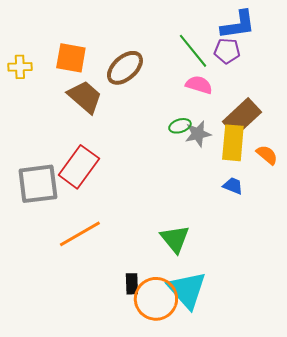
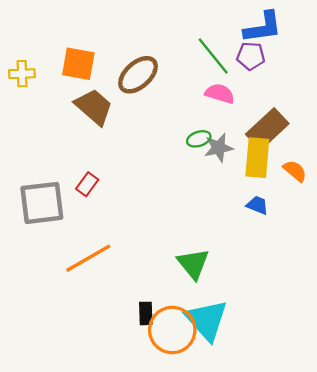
red rectangle: (79, 167) -> (87, 184), size x0.5

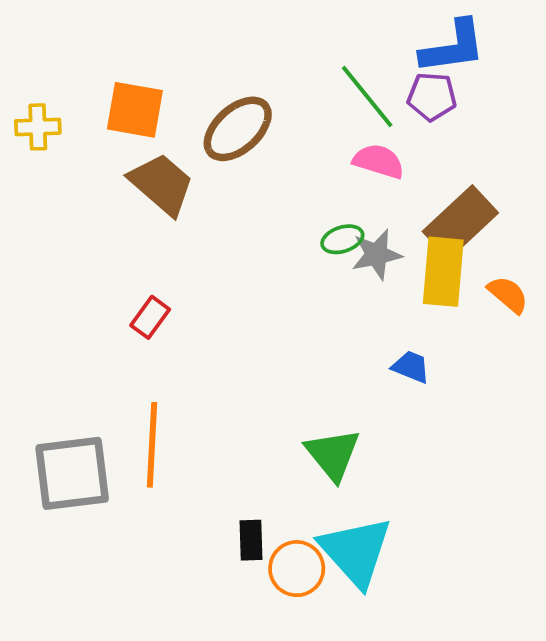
gray square: (42, 203) -> (72, 473), moved
blue trapezoid: (257, 205) -> (411, 367), moved
orange line: (88, 258) -> (152, 445), turned -57
orange circle: (172, 330) -> (297, 569), size x0.7

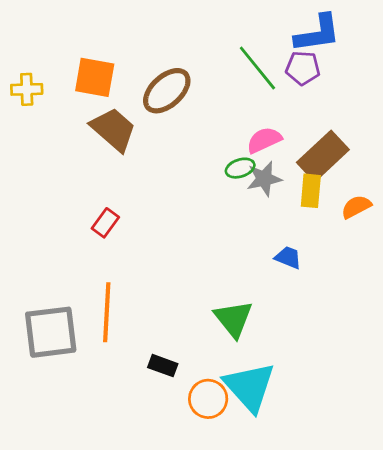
pink semicircle: (379, 161) -> (264, 140), moved, turned -42
yellow rectangle: (443, 272) -> (311, 191), size x0.7
orange semicircle: (508, 294) -> (356, 207), turned -68
black rectangle: (251, 540) -> (163, 366), moved, turned -68

